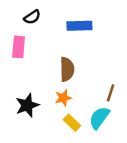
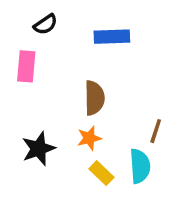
cyan semicircle: (99, 118) -> (140, 166), turned 140

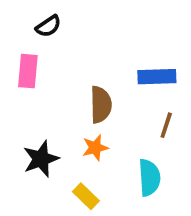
blue rectangle: (112, 37) -> (157, 77), moved
brown line: (156, 131) -> (166, 125), moved
yellow rectangle: (101, 173) -> (86, 196), moved

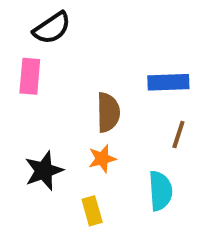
black semicircle: (48, 26) -> (52, 28), size x1.4
yellow rectangle: (86, 196) -> (92, 211), turned 30

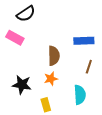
pink rectangle: (30, 76) -> (15, 38), turned -66
black star: (44, 171) -> (22, 85), turned 30

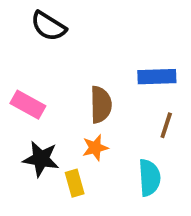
black semicircle: (26, 14) -> (48, 26), turned 66
pink rectangle: (15, 38) -> (28, 105), moved
yellow rectangle: (46, 105) -> (75, 183), moved

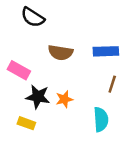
brown semicircle: (101, 105) -> (60, 53), moved, turned 100
black star: (41, 159) -> (38, 97), moved
yellow rectangle: (75, 183) -> (26, 123), moved, turned -54

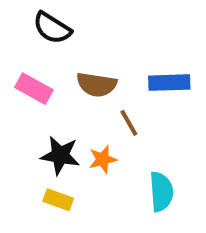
pink rectangle: (19, 70) -> (34, 89), moved
brown line: (112, 84) -> (129, 123), moved, turned -48
yellow rectangle: (26, 123) -> (58, 200), moved

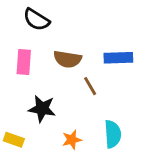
pink rectangle: (34, 89) -> (24, 62), turned 65
orange star: (103, 159) -> (72, 140), moved
yellow rectangle: (58, 200) -> (14, 140), moved

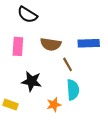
cyan semicircle: (113, 134) -> (73, 90), moved

